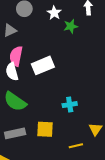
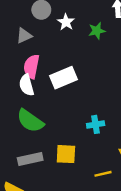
white star: (54, 13) -> (66, 22), moved

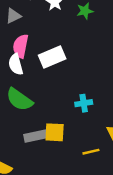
gray rectangle: (30, 159) -> (36, 136), moved

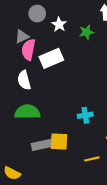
pink semicircle: (21, 46) -> (28, 50), moved
white rectangle: (52, 57) -> (51, 58), moved
green semicircle: (19, 100) -> (27, 112), turned 145

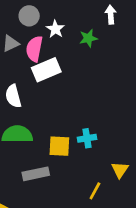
pink semicircle: (28, 50) -> (34, 49), moved
yellow square: (59, 141) -> (59, 146), moved
yellow line: (92, 159) -> (95, 191), turned -48

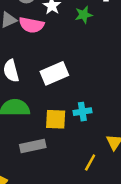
pink semicircle: (34, 49) -> (31, 25), turned -90
white rectangle: (46, 70) -> (54, 73), moved

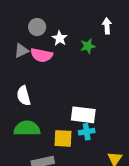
white rectangle: (54, 73) -> (83, 115), moved, turned 30

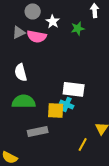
cyan cross: (87, 132) -> (67, 104), moved, turned 32

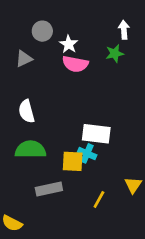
green star: (78, 28) -> (115, 53), moved
pink semicircle: (37, 36) -> (75, 64), moved
yellow line: (83, 144) -> (99, 200), moved

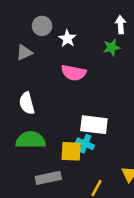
pink semicircle: (75, 64) -> (74, 73), moved

